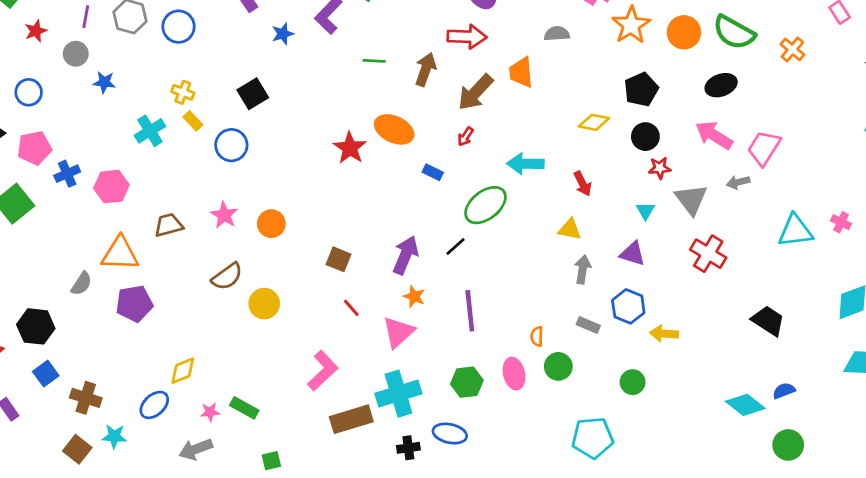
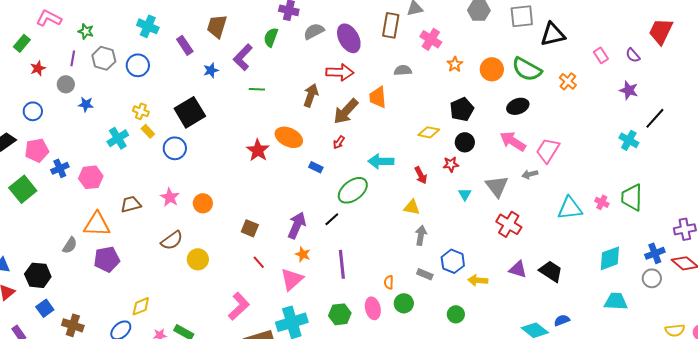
orange star: (631, 25) -> (455, 64), size x0.6
green line: (374, 61) -> (257, 89), moved
black square: (253, 94) -> (190, 112), size x1.4
red star: (660, 168) -> (451, 164), moved
purple triangle: (633, 254) -> (518, 269), moved

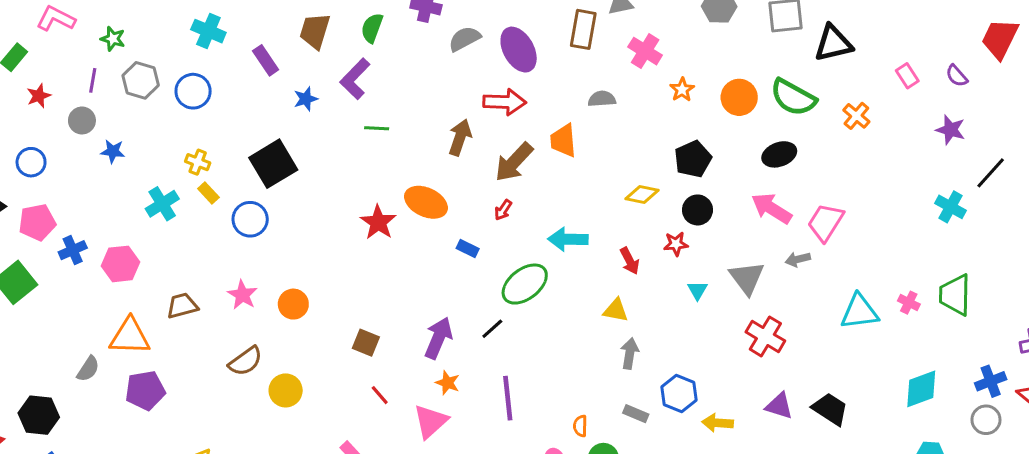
green semicircle: (271, 37) -> (372, 28), moved

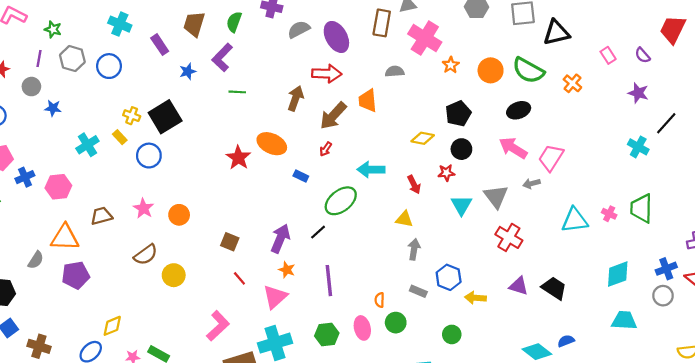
pink cross: (645, 51) -> (425, 38), size x1.4
yellow cross: (198, 162) -> (132, 116), moved
cyan triangle: (697, 290) -> (461, 205), size x1.5

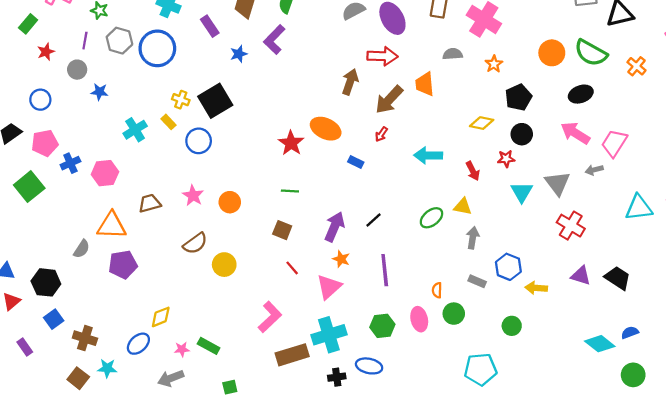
orange star: (451, 65) -> (494, 64), moved
blue circle: (109, 66) -> (157, 48), size x1.4
green line: (237, 92) -> (290, 191), moved
green ellipse: (341, 201) -> (431, 218), moved, size x0.7

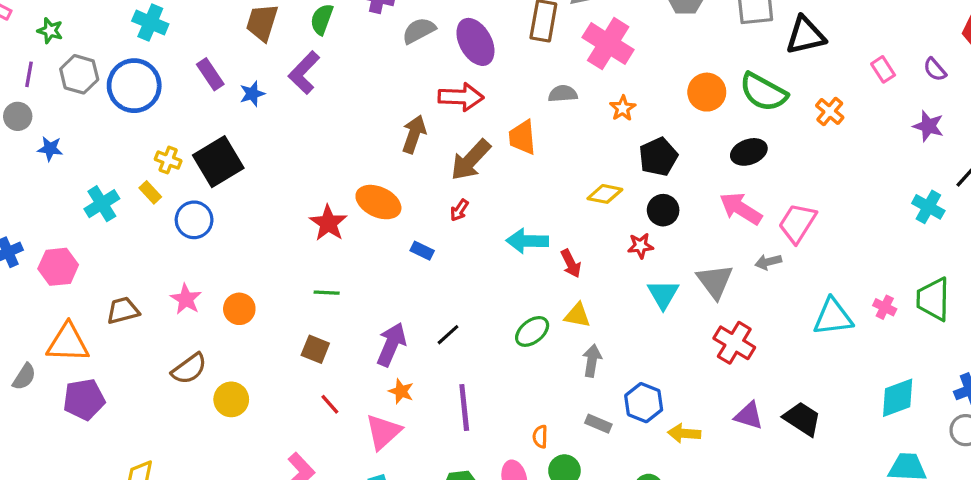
purple rectangle: (210, 26) -> (210, 74), moved
red arrow: (473, 171) -> (571, 264), moved

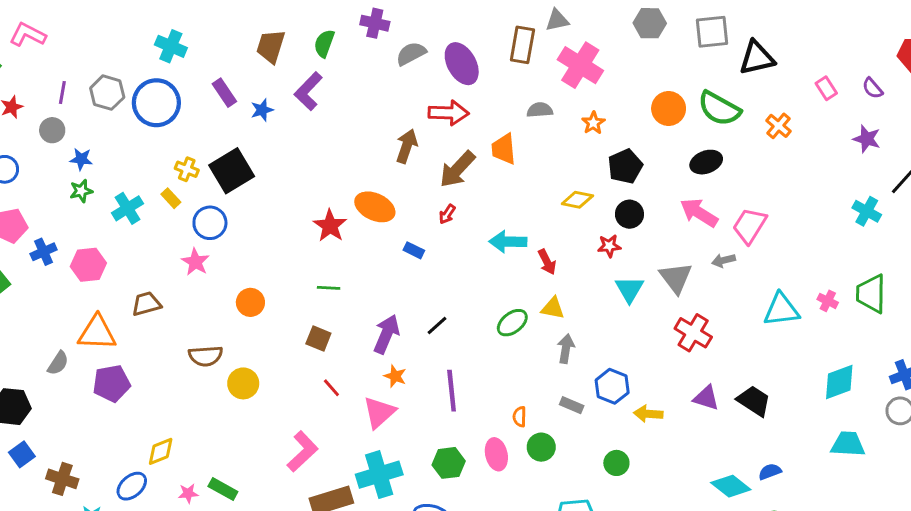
green star: (50, 31) -> (81, 191), moved, turned -30
pink star: (186, 299) -> (195, 262), moved
brown semicircle: (189, 369) -> (206, 356), turned 32

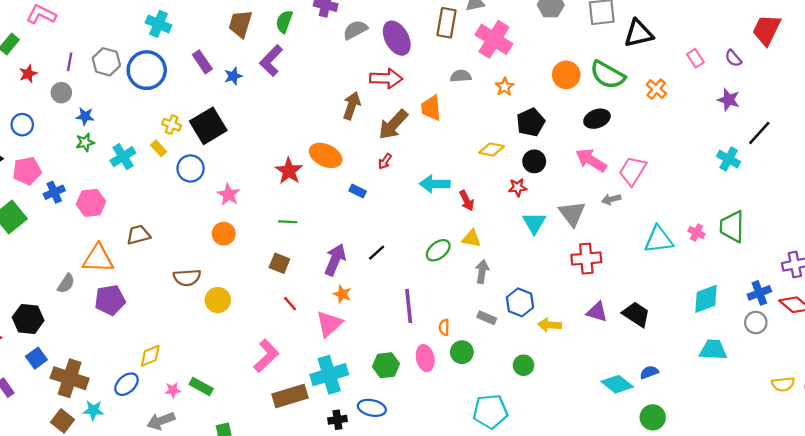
pink star: (195, 262) -> (228, 195), moved
red cross: (693, 333) -> (586, 259), turned -36
purple line: (452, 391) -> (409, 306), moved
brown cross: (62, 479) -> (70, 378), size x1.4

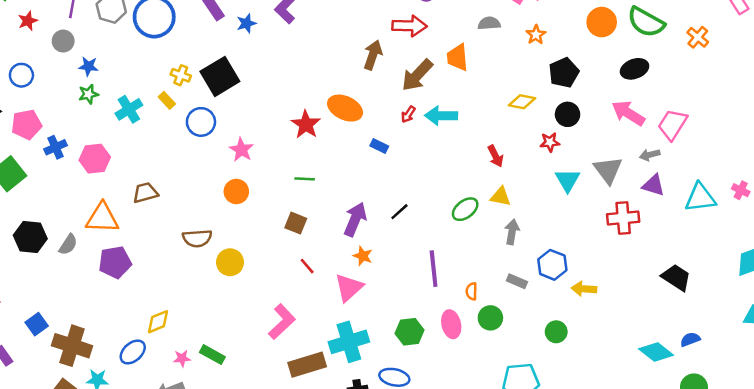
cyan arrow: (435, 184) -> (441, 116), moved
purple triangle: (597, 312) -> (653, 185), moved
black hexagon: (28, 319) -> (30, 237), moved

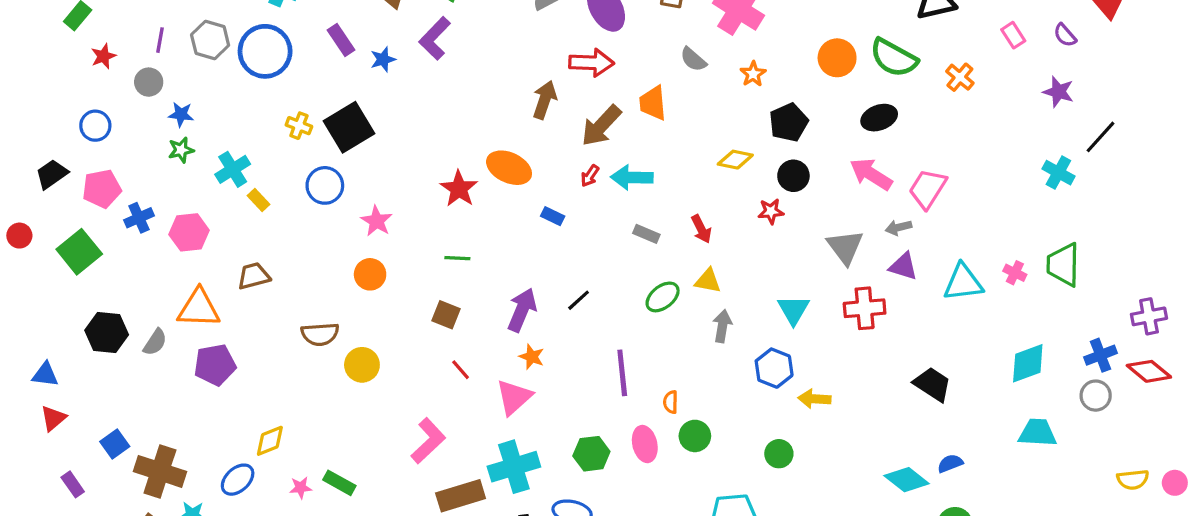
gray semicircle: (489, 23) -> (693, 59), turned -135
yellow rectangle: (167, 100) -> (259, 200), moved
cyan triangle: (568, 180) -> (793, 310), moved
gray rectangle: (517, 281) -> (646, 234), moved

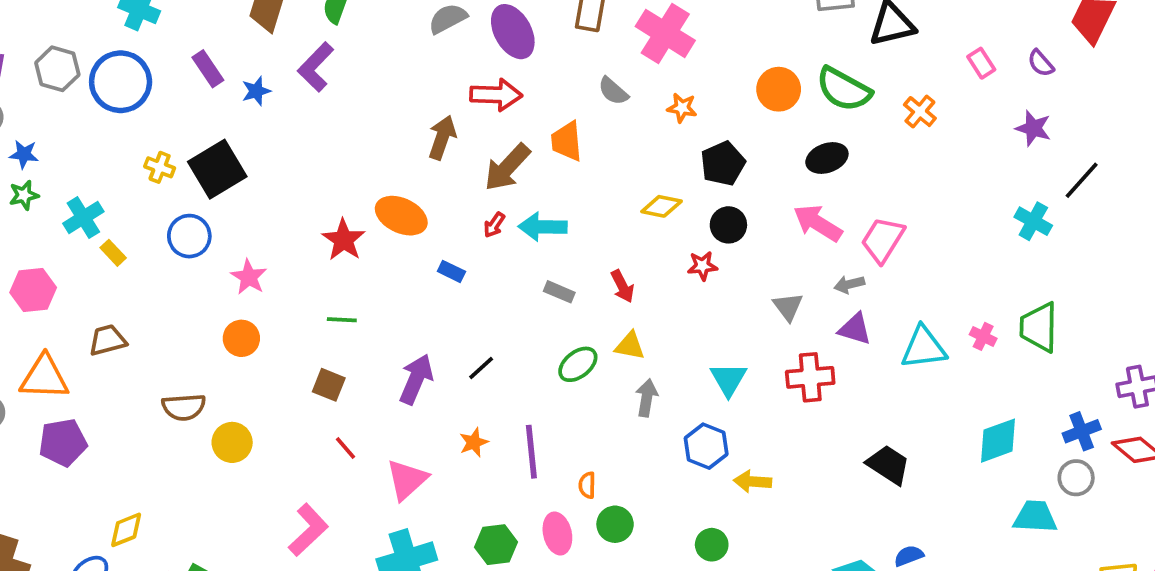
orange star: (753, 74) -> (682, 108), turned -30
gray triangle: (845, 247) -> (788, 307), size x0.7
orange star: (532, 357) -> (474, 442), moved, turned 30
cyan trapezoid: (1037, 433) -> (1035, 517), moved

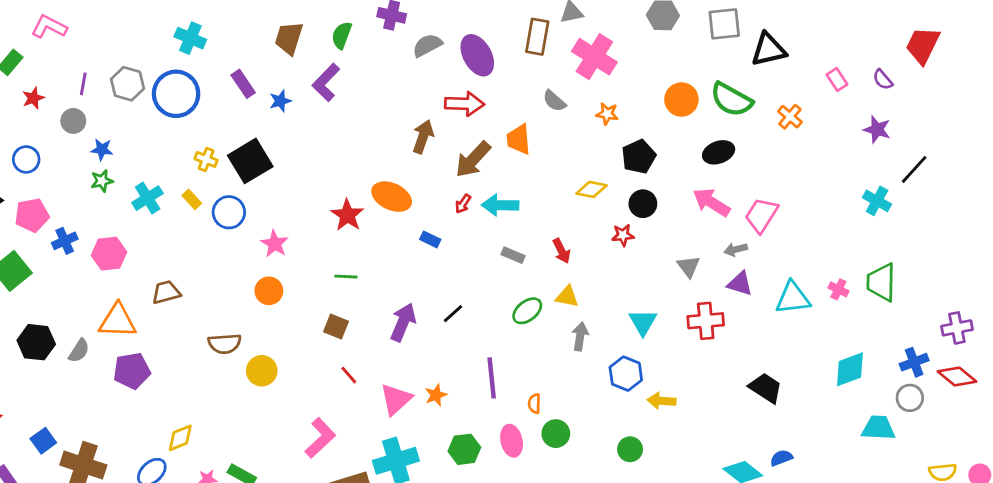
yellow rectangle: (113, 253) -> (192, 199), moved
orange star: (474, 442) -> (436, 395), moved

